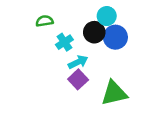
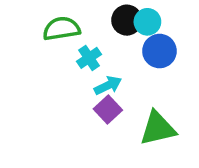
green semicircle: (45, 21) -> (61, 29), size x1.5
black circle: (94, 32) -> (127, 20), moved

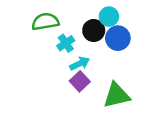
black circle: (127, 20) -> (94, 30), moved

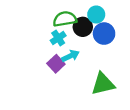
green semicircle: (45, 22) -> (65, 19), moved
purple square: (80, 81) -> (56, 64), moved

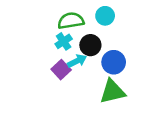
black circle: (83, 27) -> (90, 45), moved
blue circle: (104, 34) -> (114, 62), moved

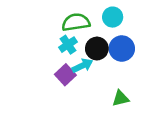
blue circle: (114, 62) -> (122, 49), moved
green triangle: (112, 92) -> (120, 98), size x0.6

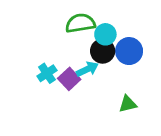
cyan circle: (113, 17) -> (105, 34), moved
cyan cross: (68, 45) -> (47, 73), moved

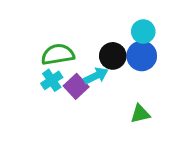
green semicircle: (80, 23) -> (58, 54), moved
cyan circle: (105, 34) -> (143, 32), moved

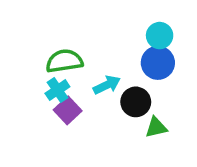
black circle: (113, 56) -> (136, 102), moved
purple square: (76, 86) -> (68, 110), moved

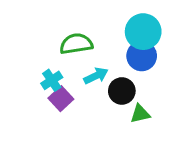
cyan circle: (160, 36) -> (143, 32), size x1.5
green semicircle: (64, 61) -> (76, 44), moved

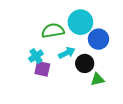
cyan circle: (143, 32) -> (80, 22), moved
purple square: (61, 99) -> (42, 69), turned -35

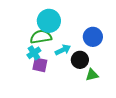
cyan circle: (80, 22) -> (49, 21), moved
green semicircle: (53, 31) -> (41, 37), moved

